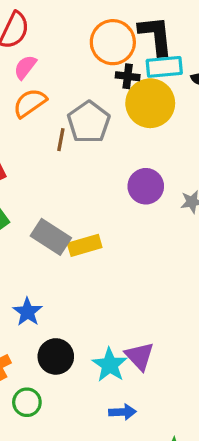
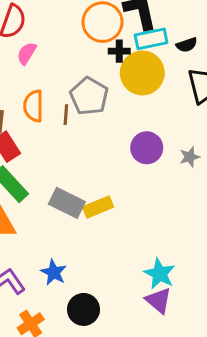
orange semicircle: (30, 103) -> (33, 106), moved, turned -48
cyan star: (110, 365) -> (160, 274), moved

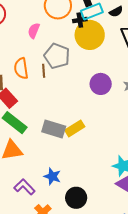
black cross: (119, 51) -> (80, 20), moved
pink semicircle: (27, 53) -> (34, 31), moved

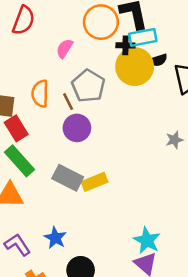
black semicircle: (116, 12) -> (158, 60), moved
brown line: (44, 71) -> (68, 102), turned -32
purple circle: (101, 84) -> (77, 128), moved

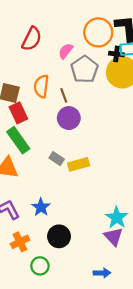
red semicircle: (24, 20) -> (32, 39), moved
gray pentagon: (88, 86) -> (84, 69), moved
gray rectangle: (68, 178) -> (57, 159), size x0.6

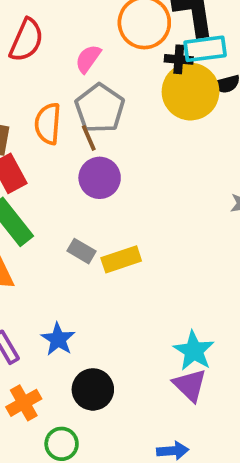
gray pentagon: (84, 69) -> (100, 108), moved

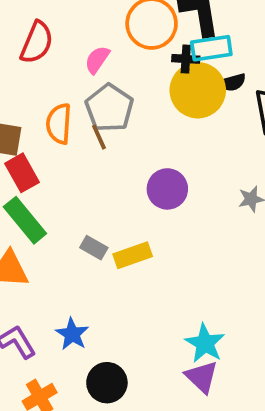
purple circle: (100, 178) -> (167, 189), moved

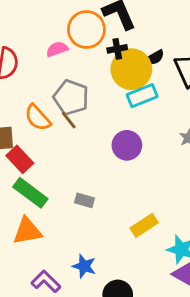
cyan rectangle: (211, 48) -> (142, 96), moved
pink semicircle: (97, 60) -> (57, 49), moved, turned 50
orange semicircle: (59, 124) -> (38, 118), turned -32
yellow rectangle: (133, 255) -> (144, 225), moved

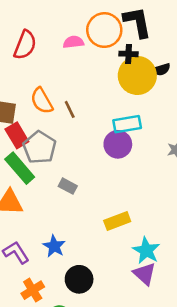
cyan rectangle: (142, 96) -> (127, 124), moved
gray pentagon: (71, 97) -> (39, 147), moved

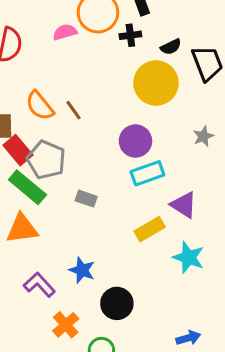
yellow circle: (137, 75) -> (156, 83), moved
cyan rectangle: (127, 124) -> (147, 173), moved
purple triangle: (145, 274) -> (184, 205), moved

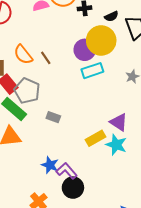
purple circle: (135, 141) -> (85, 50), moved
cyan rectangle: (147, 173) -> (92, 71), moved
cyan star: (189, 257) -> (116, 145), moved
purple L-shape: (39, 285) -> (67, 171), moved

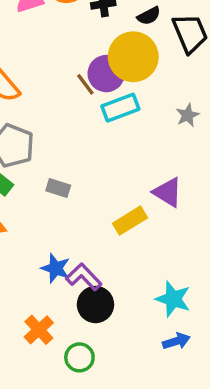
brown line: (46, 58) -> (85, 84), moved
cyan star: (116, 145) -> (173, 299), moved

